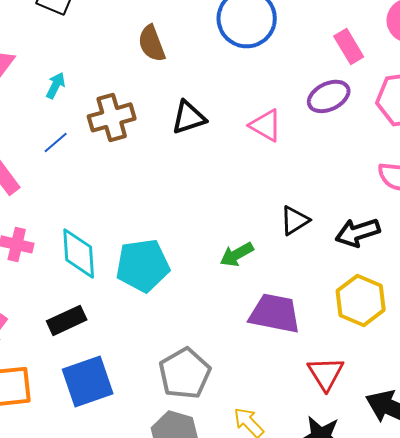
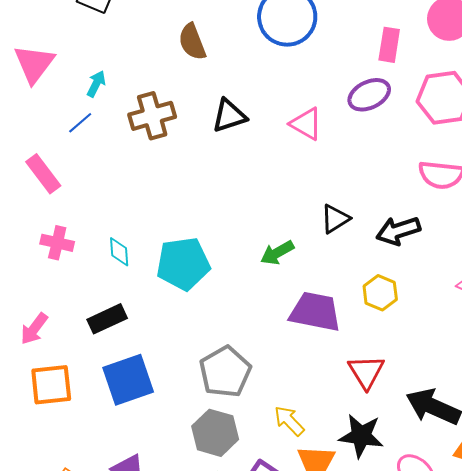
pink rectangle: (349, 46) -> (389, 45), turned 40
blue line: (56, 142) -> (80, 123), moved
cyan diamond: (79, 253) -> (119, 252), size x0.6
yellow hexagon: (361, 300) -> (380, 293), moved, size x0.7

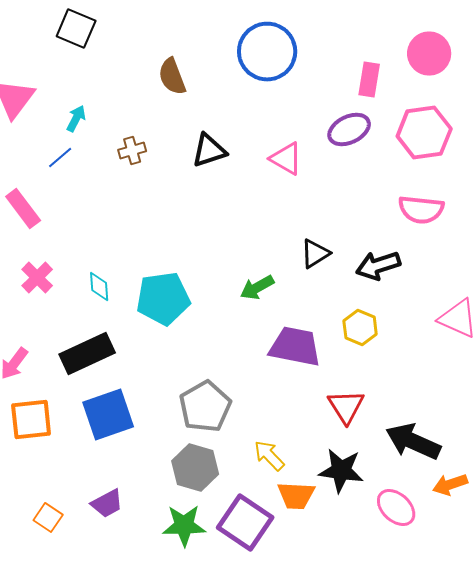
brown cross: (152, 116) -> (132, 150), size x0.6
pink cross: (57, 243) -> (37, 278), turned 32
black rectangle: (107, 319) -> (87, 354), size x1.4

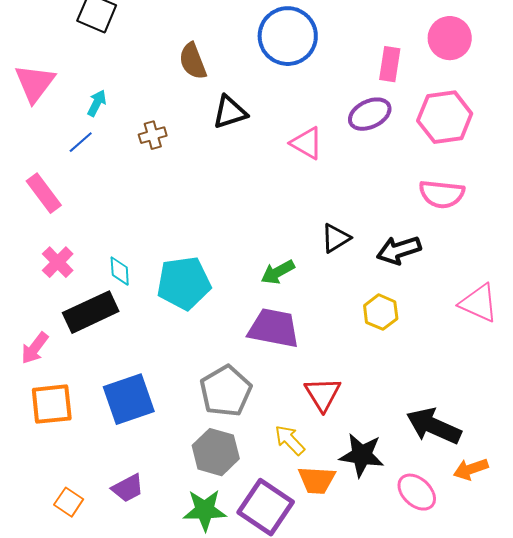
black triangle: (209, 150) -> (230, 112), moved
purple trapezoid: (295, 346) -> (274, 328), moved
black rectangle: (87, 354) -> (91, 312), moved
red triangle: (346, 406) -> (323, 394), moved

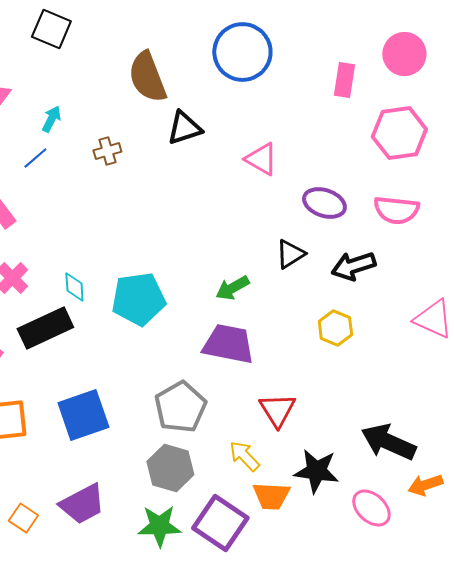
brown semicircle: (193, 61) -> (147, 77), size x1.4
purple ellipse: (370, 114) -> (324, 203), moved, turned 45
purple trapezoid: (128, 488) -> (82, 504), size x1.4

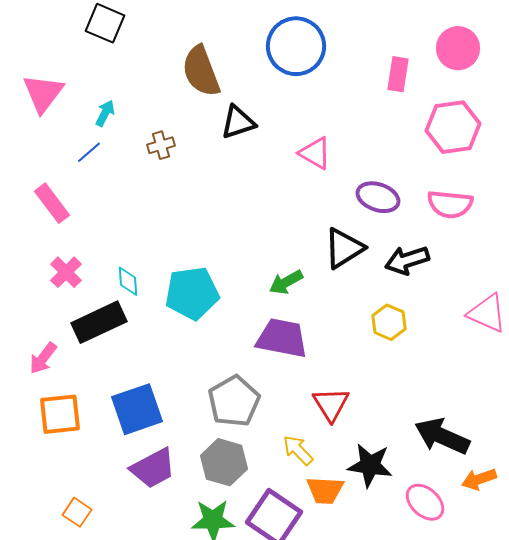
black triangle: (290, 254) -> (344, 248), size x1.4
purple trapezoid: (82, 504) -> (153, 468), moved

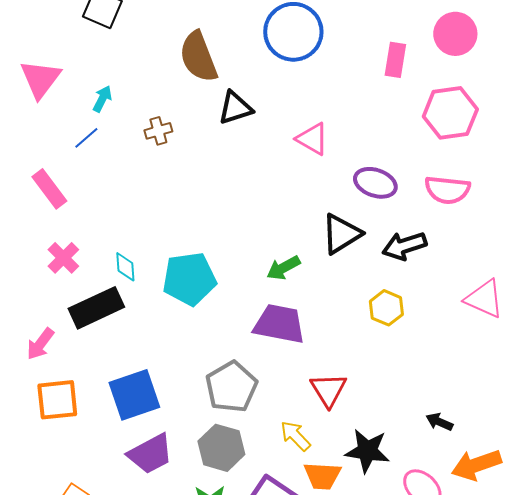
black arrow: (442, 436) -> (439, 422), size x0.5
orange arrow: (479, 479) -> (476, 465), size x1.4

